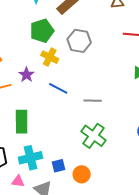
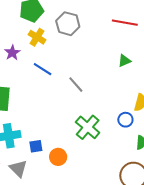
gray line: (93, 101) -> (76, 85), turned 42
green cross: (93, 136) -> (88, 127), moved

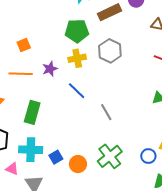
yellow cross: (37, 37) -> (77, 58), turned 36
blue square: (36, 146) -> (56, 157), moved, turned -32
orange circle: (58, 157) -> (78, 164), moved

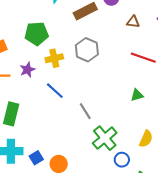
green pentagon: (77, 31) -> (37, 34), moved
green cross: (110, 156) -> (105, 138), moved
blue circle: (148, 156) -> (122, 160), moved

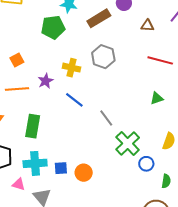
green pentagon: (37, 34) -> (53, 27), moved
yellow cross: (54, 58) -> (72, 68), turned 30
blue square: (36, 158) -> (61, 168), turned 32

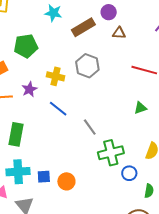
brown triangle: (147, 26) -> (119, 33), moved
green pentagon: (53, 27) -> (26, 46), moved
green cross: (128, 143) -> (111, 153), turned 30

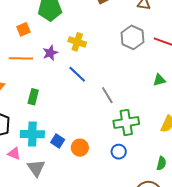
gray hexagon: (87, 66) -> (133, 37), moved
green rectangle: (16, 134) -> (33, 97), size x0.7
blue circle: (129, 173) -> (119, 152), moved
blue square: (44, 177) -> (58, 141), turned 32

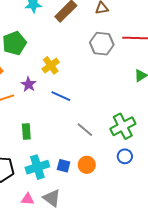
yellow cross: (77, 42) -> (51, 65), turned -36
gray line: (107, 95) -> (85, 130), moved
pink triangle: (14, 153) -> (28, 199), moved

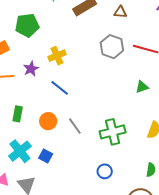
blue circle: (125, 156) -> (105, 171), moved
orange circle: (87, 165) -> (48, 121), moved
cyan cross: (37, 167) -> (20, 151), turned -35

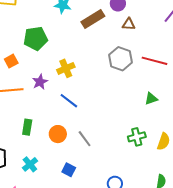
green cross: (113, 132) -> (137, 137), moved, size x0.7
cyan cross: (20, 151) -> (30, 164), size x0.7
blue square: (46, 156) -> (69, 170), moved

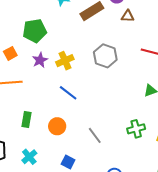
gray hexagon: (121, 59) -> (105, 56), moved
purple star: (40, 82) -> (40, 60), moved
gray line: (85, 139) -> (95, 135), moved

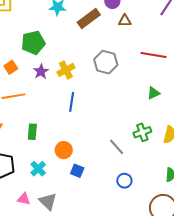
blue line: (68, 93) -> (72, 102), turned 66
orange circle: (57, 126) -> (64, 150), moved
gray line: (95, 135) -> (117, 147), moved

